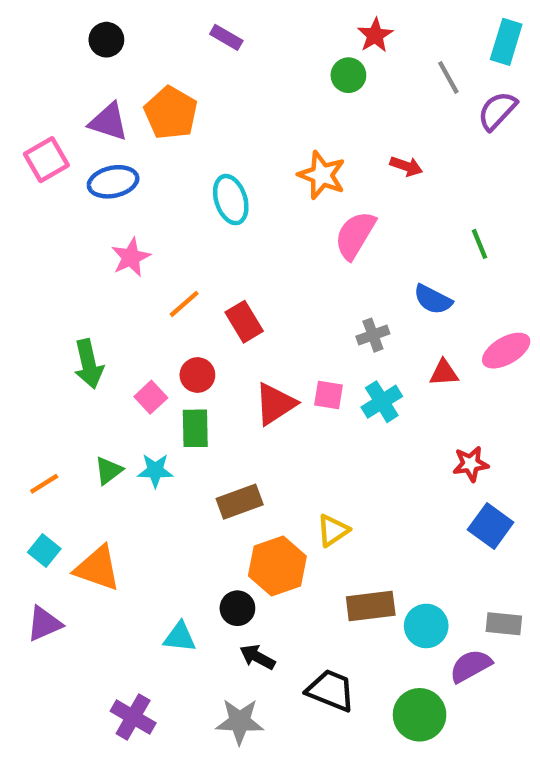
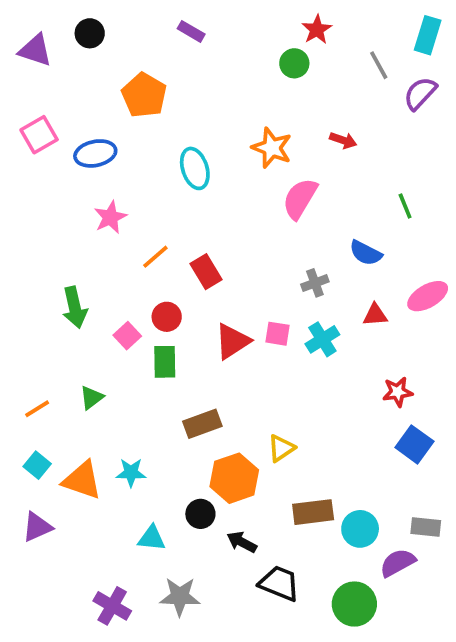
purple triangle: (109, 122) -> (35, 50), moved
cyan star: (155, 470) -> (131, 473), moved
black arrow: (257, 657) -> (242, 542), moved
gray star: (240, 721) -> (180, 596), moved

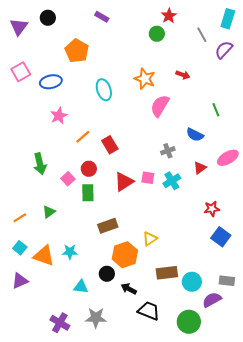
purple triangle: (35, 50) -> (19, 27), turned 48
red triangle: (375, 315) -> (200, 168), turned -32

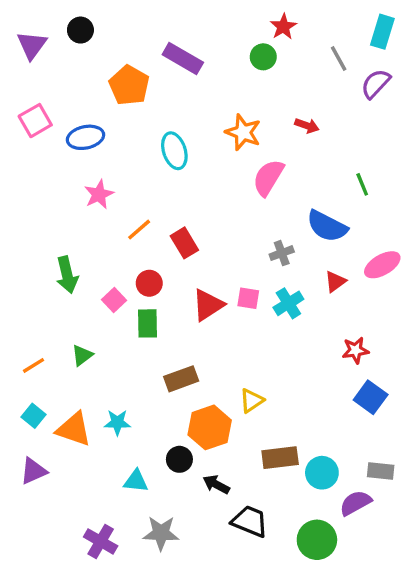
purple rectangle: (102, 17) -> (183, 59), moved, size x1.6
blue semicircle: (195, 135) -> (327, 226), size x1.4

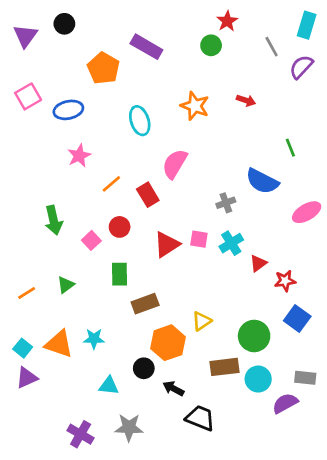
pink semicircle: (268, 178) -> (175, 164), moved
red triangle: (335, 282) -> (258, 263), moved
green rectangle: (148, 323) -> (120, 274), moved
cyan square: (34, 416) -> (23, 348), moved
green circle: (317, 540) -> (254, 336), moved

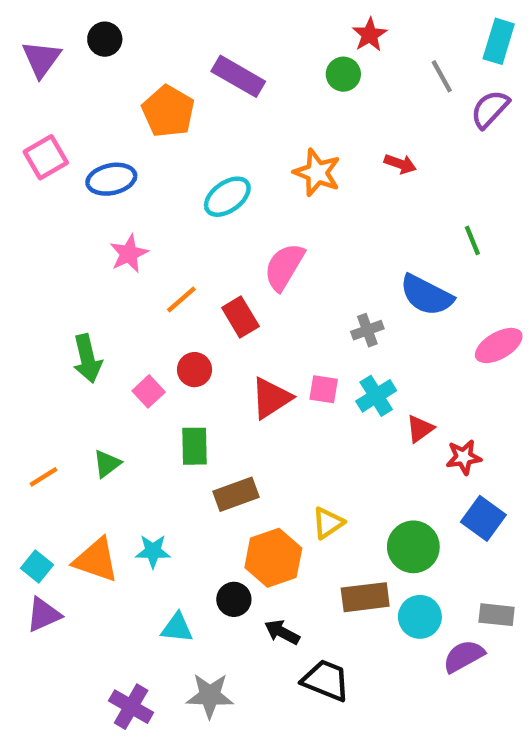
cyan ellipse: (140, 121) -> (227, 197), turned 72

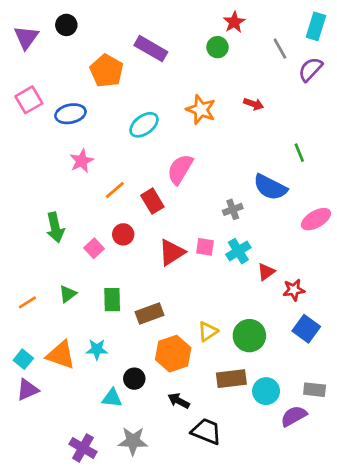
green rectangle: (195, 446) -> (112, 300), moved
green circle: (413, 547) -> (249, 336), moved
black circle: (234, 599) -> (134, 379), moved

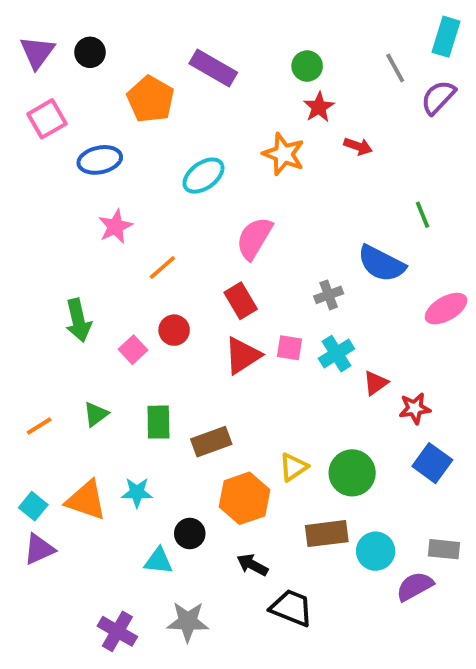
red star: (234, 22) -> (319, 107), moved
black circle: (66, 25) -> (90, 52), moved
pink square: (29, 100) -> (47, 119), moved
red rectangle: (152, 201) -> (241, 301), moved

